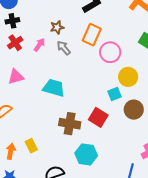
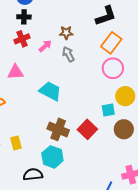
orange rectangle: (92, 35) -> (111, 43), moved
cyan hexagon: (86, 154) -> (52, 157), moved

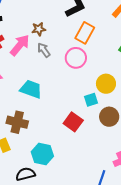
pink arrow: (45, 46) -> (20, 45), size x1.6
pink circle: (113, 68) -> (76, 58), moved
brown cross: (58, 129) -> (17, 122), moved

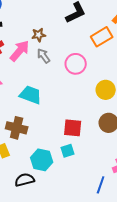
orange rectangle: (85, 33) -> (102, 37), moved, turned 30
cyan square: (91, 100) -> (68, 151), moved
red square: (73, 122) -> (73, 128), turned -30

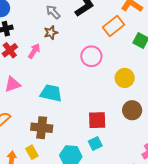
pink arrow: (20, 51) -> (34, 51), size x0.7
gray arrow: (44, 56) -> (53, 12), moved

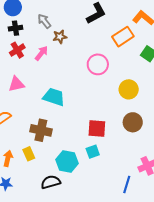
gray arrow: (53, 12) -> (44, 21), moved

